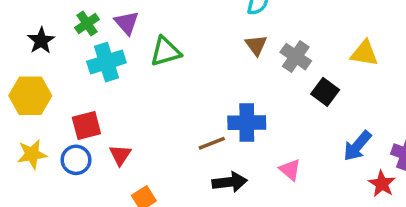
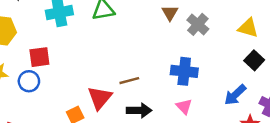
black square: (325, 92) -> (254, 60), moved
blue cross: (247, 123) -> (184, 71), moved
red triangle: (120, 155) -> (100, 98), moved, size x1.5

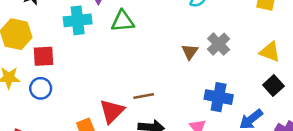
brown triangle: (170, 13) -> (190, 52), moved
red square: (39, 57) -> (44, 56), moved
blue cross: (184, 71) -> (219, 97), moved

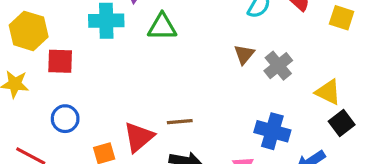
brown triangle: (190, 52) -> (244, 54), moved
yellow triangle: (270, 52) -> (328, 92), moved
blue circle: (41, 88) -> (65, 119), moved

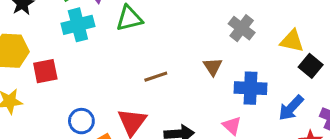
brown triangle: (244, 54) -> (213, 67), moved
blue circle: (65, 119) -> (81, 121), moved
brown line: (180, 122) -> (156, 77), moved

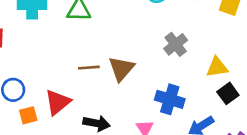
yellow triangle: (292, 41) -> (217, 67), turned -35
brown triangle: (213, 67) -> (121, 69), moved, size x1.5

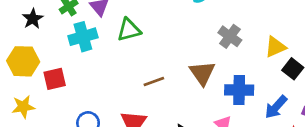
brown triangle: (121, 69) -> (202, 73), moved

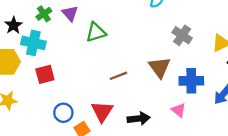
cyan cross: (83, 37) -> (33, 43), moved, turned 30
red square: (55, 79) -> (45, 74), moved

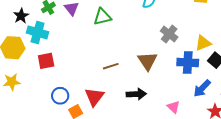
green triangle: (96, 32) -> (102, 17), moved
blue cross: (191, 81) -> (188, 63), moved
pink triangle: (179, 110) -> (174, 107), moved
black arrow: (139, 119) -> (136, 94), moved

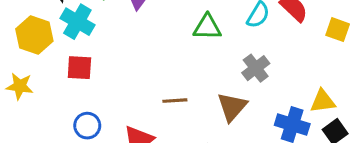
green triangle: (102, 17) -> (207, 27), moved
gray cross: (169, 34) -> (256, 68), moved

